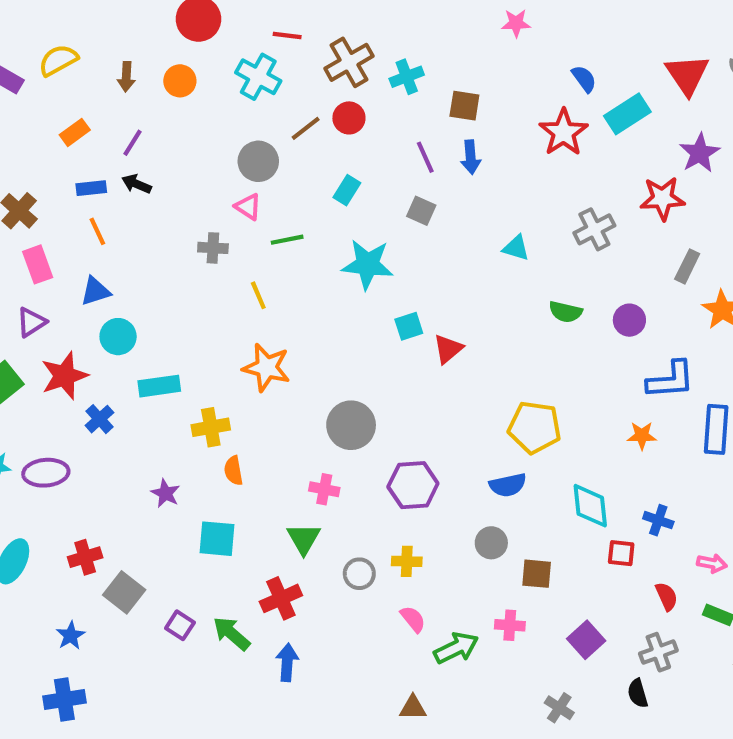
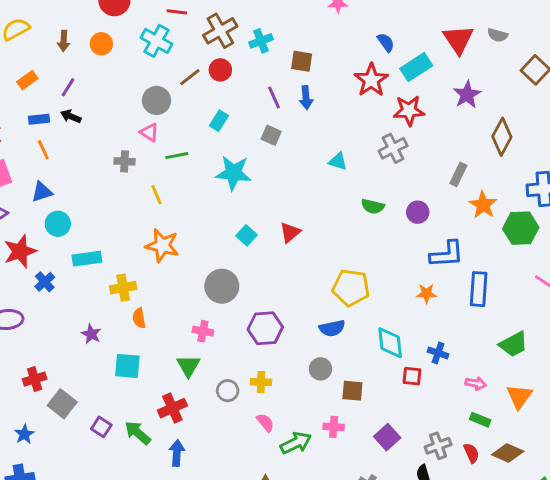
red star: (662, 198) -> (409, 111), moved
cyan square: (409, 326) -> (246, 235), moved, turned -30
red semicircle: (667, 596) -> (471, 453), moved

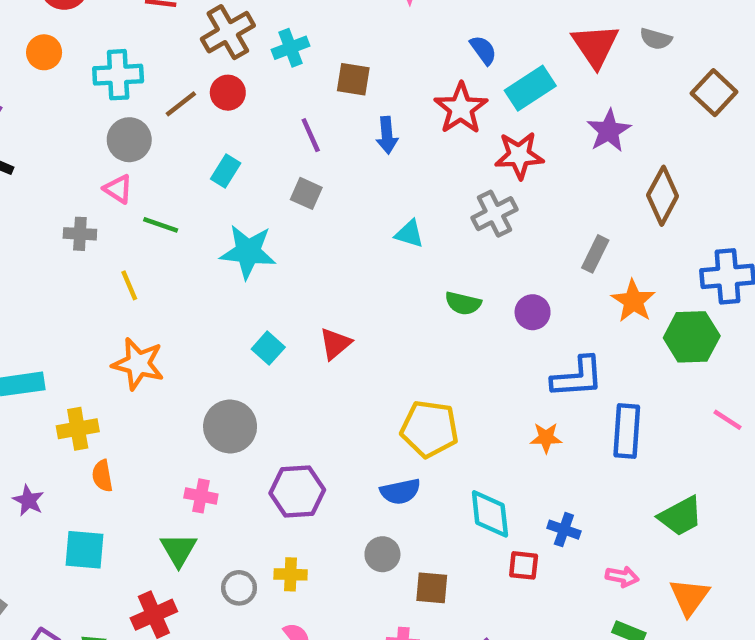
cyan cross: (156, 41) -> (118, 75), moved, turned -32
blue arrow: (306, 98) -> (387, 135), moved
green line: (177, 156) -> (161, 225), turned 30

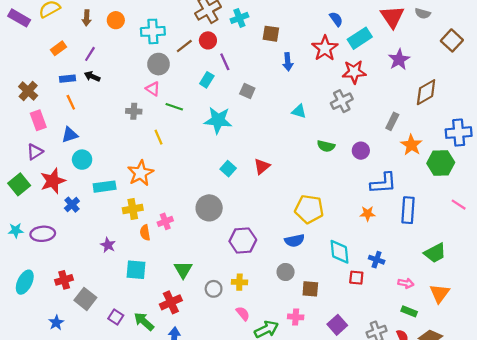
purple line: (311, 135) -> (225, 62), moved
brown diamond: (663, 196) -> (426, 92), turned 32
orange star: (138, 364) -> (141, 173), moved, turned 30
pink cross: (201, 496) -> (165, 221), moved, turned -32

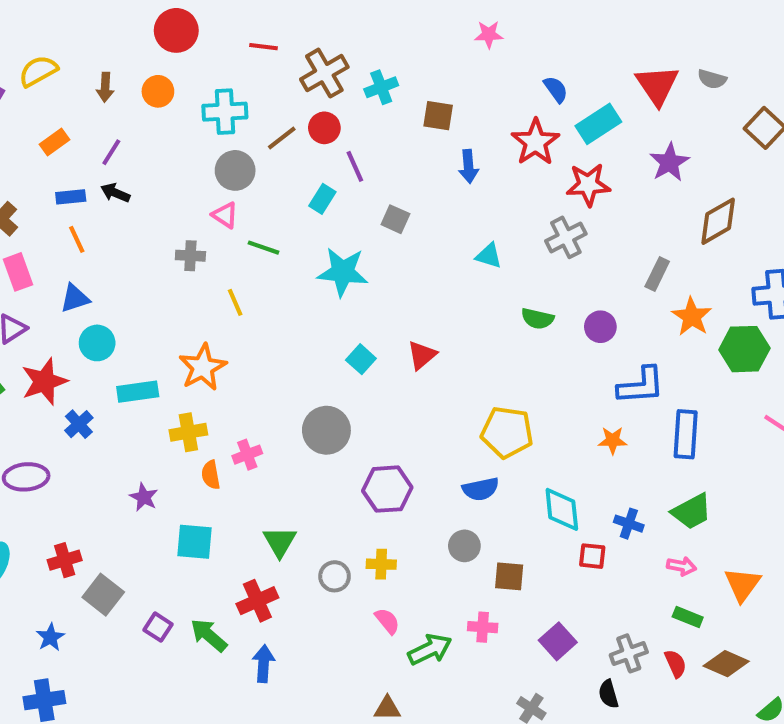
green trapezoid: (435, 253) -> (692, 511), moved

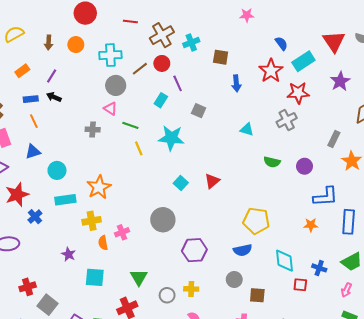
yellow line: (235, 302) -> (139, 148), moved
cyan circle: (97, 343) -> (57, 170), moved
pink arrow: (682, 566) -> (346, 290), turned 104

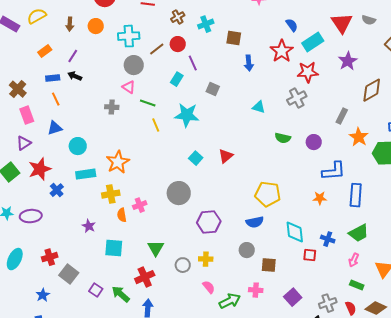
brown cross: (162, 35) -> (178, 17), size x0.6

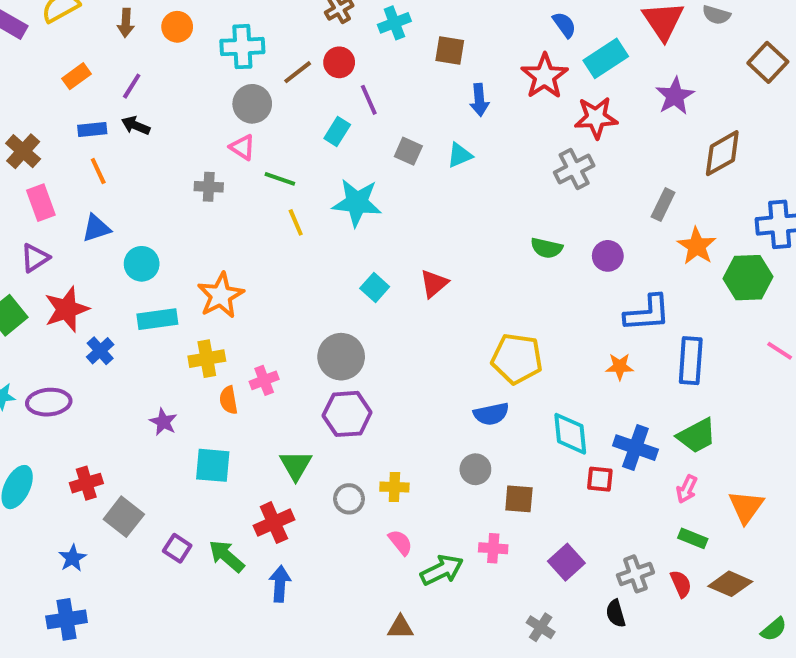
cyan triangle: (259, 107) -> (460, 155), moved, turned -40
purple hexagon: (209, 222) -> (347, 414), moved
blue cross: (328, 239) -> (635, 448), size x1.5

